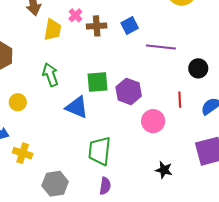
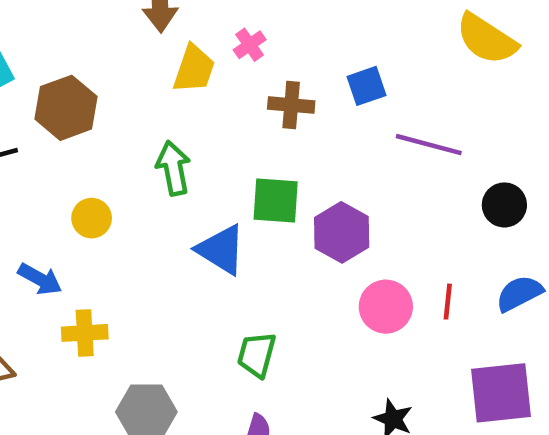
brown cross: (97, 26) -> (291, 105), moved
red line: (180, 100) -> (448, 302), moved
green trapezoid: (100, 151) -> (257, 355), size x0.7
yellow cross: (23, 153) -> (85, 333), turned -30

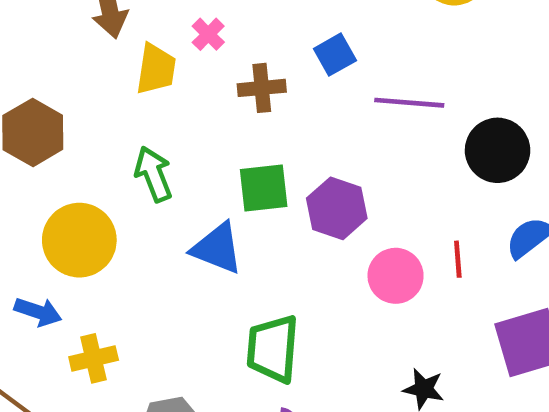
black circle: (504, 205) -> (498, 150), size x1.4
yellow circle: (92, 218) -> (79, 240), size x1.8
green trapezoid: (257, 355) -> (273, 349), size x1.4

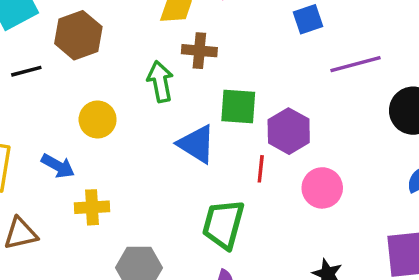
brown cross: (262, 88) -> (199, 51), moved
purple line: (409, 103) -> (355, 64), turned -30
yellow circle: (79, 240) -> (98, 119), size x0.7
red line: (458, 259) -> (261, 169), moved

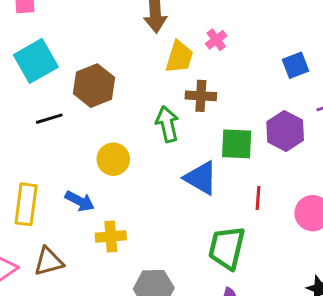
purple hexagon: (289, 131) -> (285, 131), moved

